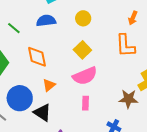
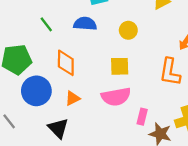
yellow square: (82, 50) -> (120, 66), turned 30
blue circle: (20, 98) -> (36, 91), moved
pink rectangle: (85, 103) -> (142, 117), moved

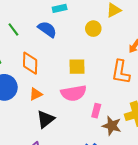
blue semicircle: (85, 24) -> (47, 29), turned 30
yellow circle: (128, 30) -> (93, 29), moved
black triangle: (58, 128) -> (46, 119), moved, turned 36

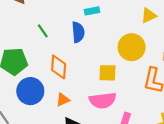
blue semicircle: (47, 29) -> (78, 32), turned 48
yellow circle: (93, 29) -> (132, 47), moved, size x1.6

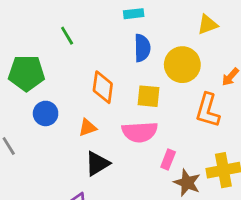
blue semicircle: (78, 32) -> (142, 48), moved
orange diamond: (59, 67) -> (103, 87), moved
blue circle: (30, 91) -> (46, 113), size x0.7

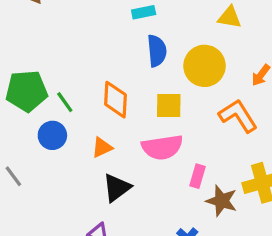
yellow triangle: (208, 24) -> (230, 17), turned 35
green line: (67, 36) -> (65, 102), moved
orange L-shape: (208, 110) -> (238, 116), turned 136

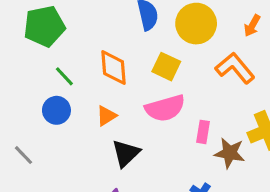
green pentagon: (27, 91) -> (44, 26), moved
yellow square: (169, 105) -> (166, 67), turned 32

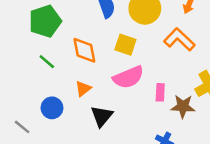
green pentagon: (44, 26) -> (45, 21), moved
blue circle: (56, 110) -> (52, 108), moved

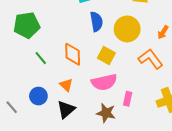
green pentagon: (45, 21) -> (27, 25), moved
orange triangle: (83, 89) -> (66, 85), turned -48
brown star: (183, 106) -> (106, 113), moved
black triangle: (102, 116) -> (66, 110), moved

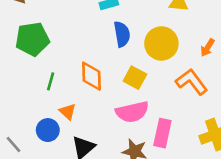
green line: (41, 58) -> (51, 81), turned 56
orange triangle: (66, 85) -> (68, 112), moved
pink rectangle: (128, 99) -> (162, 133), size x1.5

